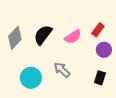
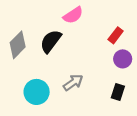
pink semicircle: (73, 37) -> (73, 15), moved
gray arrow: (62, 70) -> (73, 83), turned 102

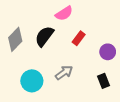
red rectangle: (116, 35) -> (79, 38), moved
black rectangle: (118, 92) -> (104, 81), turned -40

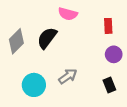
pink semicircle: (64, 13) -> (68, 14), turned 48
red rectangle: (79, 38) -> (108, 26), moved, turned -40

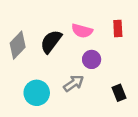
pink semicircle: (68, 14) -> (82, 31), moved
purple circle: (114, 54) -> (92, 59), moved

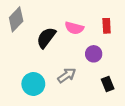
gray diamond: (18, 45) -> (16, 19), moved
purple circle: (92, 59) -> (94, 54), moved

